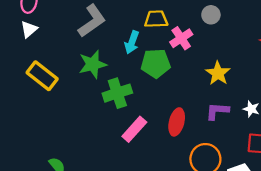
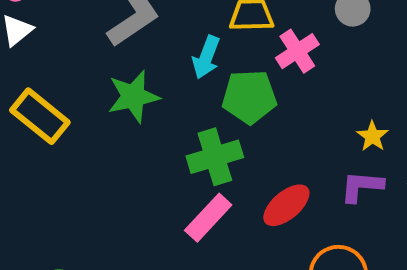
yellow star: (218, 73) -> (372, 136), moved, size x0.7
green cross: (117, 93) -> (215, 157), moved
red ellipse: (177, 122) -> (286, 205), turned 35

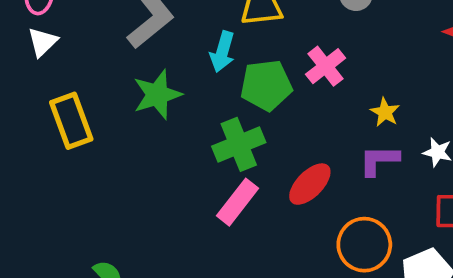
pink cross: (297, 51) -> (326, 66), moved
yellow rectangle: (40, 116) -> (71, 121), turned 36

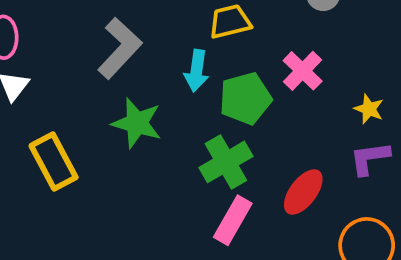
green star: (157, 95) -> (137, 123), turned -30

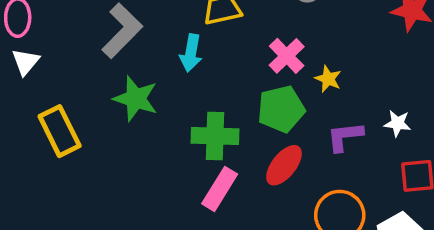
green pentagon: (245, 98) -> (281, 109), moved
yellow star: (369, 109) -> (328, 79), moved
green cross: (226, 162) -> (215, 136), turned 30

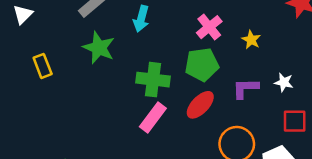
yellow star: (328, 79) -> (251, 40), moved
yellow rectangle: (60, 131) -> (43, 66), size x0.7

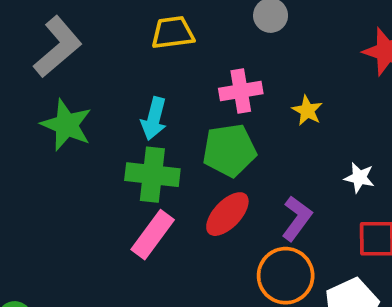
cyan arrow: (141, 19) -> (154, 119), moved
pink cross: (209, 27) -> (241, 91), turned 30
purple L-shape: (245, 88) -> (297, 218), moved, turned 128

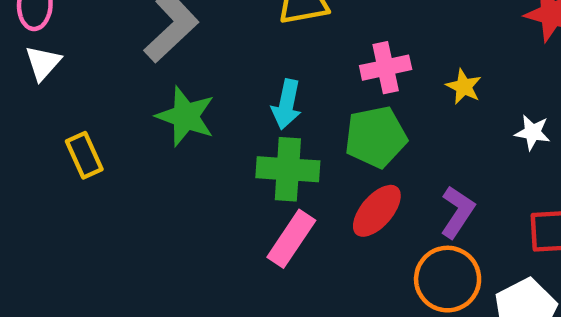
white star: (359, 178) -> (533, 132), moved

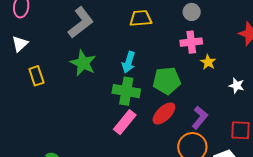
white triangle: (43, 63) -> (20, 44), moved
pink cross: (386, 68) -> (191, 42), moved

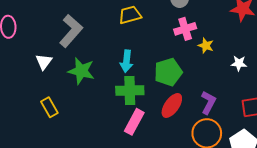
white triangle: (20, 44) -> (44, 62), moved
yellow rectangle: (36, 76) -> (49, 107), moved

